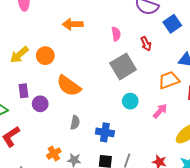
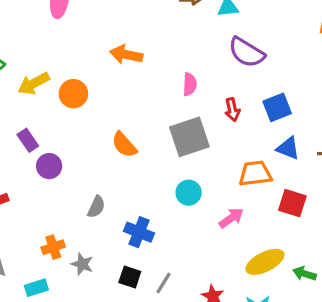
blue square: (172, 24) -> (277, 107), moved
orange semicircle: (69, 86) -> (124, 145), moved, size x0.7
purple rectangle: (23, 91) -> (28, 140), turned -40

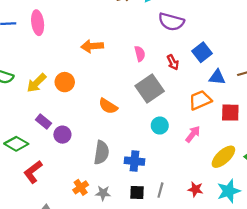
gray semicircle: (96, 207) -> (101, 152), size x1.5

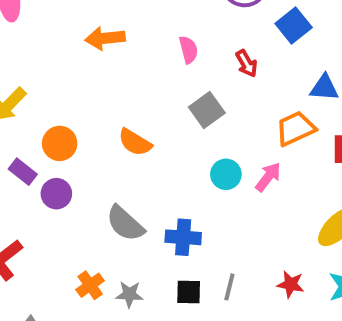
blue square: (202, 52) -> (294, 25), moved
orange circle: (65, 82) -> (60, 143), moved
gray square: (150, 88) -> (207, 110), size x0.7
pink arrow: (193, 134) -> (268, 177), moved
gray semicircle: (101, 152) -> (125, 224), turned 125

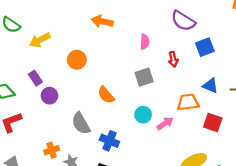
orange semicircle: (135, 142) -> (106, 95), moved
orange circle: (60, 143) -> (77, 60), moved

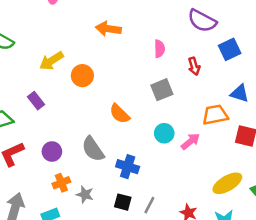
yellow arrow: (40, 40) -> (51, 61), moved
purple circle: (50, 96) -> (52, 152), moved

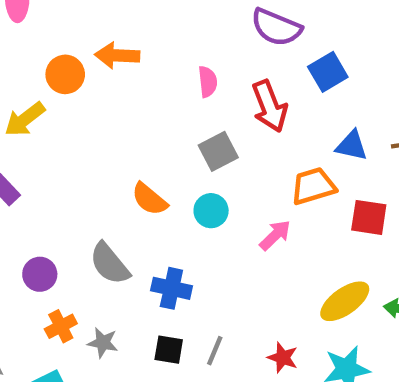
red arrow: (194, 66) -> (270, 106), size x1.6
orange circle: (82, 76) -> (65, 74), moved
cyan circle: (164, 133) -> (211, 211), moved

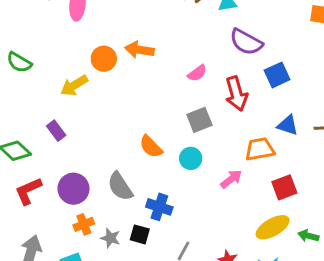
pink semicircle: (208, 82) -> (197, 73), turned 54
red square: (369, 217) -> (284, 187), moved, turned -35
purple circle: (40, 274) -> (73, 189), size x1.4
black square: (169, 350) -> (140, 234), moved

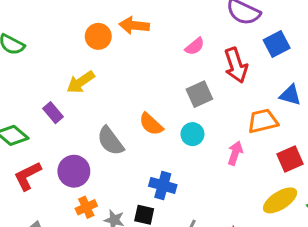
yellow arrow: (74, 85) -> (81, 82), moved
pink arrow: (231, 179) -> (235, 153), turned -30
gray semicircle: (120, 186) -> (110, 141), moved

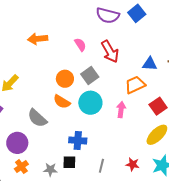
orange circle: (98, 36) -> (65, 79), moved
blue square: (277, 44) -> (137, 13), moved
pink semicircle: (195, 46) -> (80, 45), turned -72
cyan circle: (192, 134) -> (90, 103), size x1.5
orange cross: (86, 207) -> (21, 167), moved

